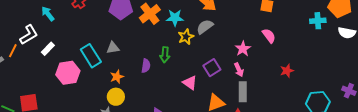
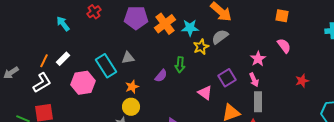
white L-shape: (29, 35) -> (42, 83), moved
orange line: (13, 51) -> (44, 61), moved
purple semicircle: (146, 66) -> (161, 76), turned 32

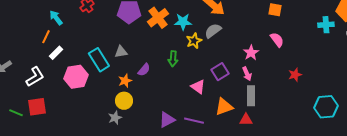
orange line: (44, 61) -> (46, 37), moved
purple semicircle: (161, 76) -> (144, 70), moved

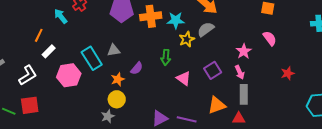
cyan arrow: (56, 18) -> (61, 16), moved
orange cross: (158, 18) -> (151, 16), turned 30
pink triangle: (198, 87) -> (184, 78), moved

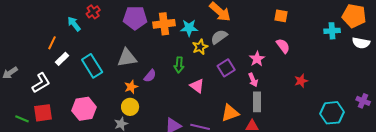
gray triangle: (114, 50) -> (127, 58), size x1.5
cyan rectangle: (92, 58) -> (92, 66), moved
purple square: (213, 70) -> (226, 68), moved
pink hexagon: (69, 75) -> (84, 109), moved

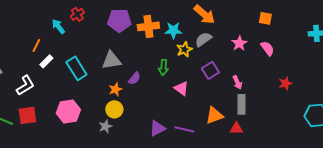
pink star: (257, 59) -> (239, 43), moved

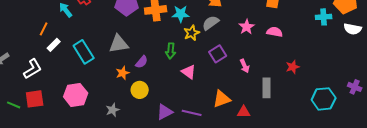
pink semicircle: (267, 48) -> (275, 32), turned -42
gray rectangle: (241, 104) -> (267, 88), moved
yellow circle: (114, 109) -> (140, 90), moved

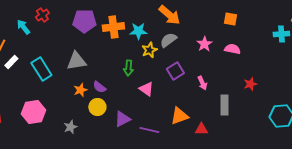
purple semicircle: (142, 62) -> (99, 87), moved, turned 88
purple triangle: (165, 112) -> (122, 119), moved

